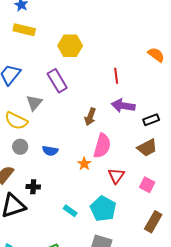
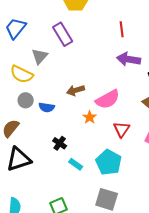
brown arrow: (90, 117) -> (76, 90), moved, turned 54
pink semicircle: (102, 146) -> (108, 99), turned 45
blue semicircle: (50, 151) -> (47, 107), moved
black cross: (33, 187) -> (60, 143), moved, turned 32

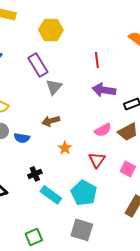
gray triangle: (40, 56) -> (54, 87), moved
pink semicircle: (108, 99) -> (103, 130), moved, size x0.7
black cross: (60, 143) -> (35, 174), turned 32
cyan rectangle: (76, 164) -> (51, 195), size x1.5

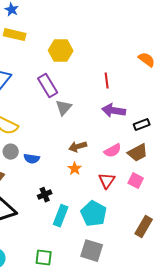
brown arrow: (51, 121) -> (78, 147), moved
pink square: (128, 169) -> (136, 181), moved
cyan rectangle: (51, 195) -> (61, 216), turned 75
green square: (34, 237) -> (44, 258), turned 30

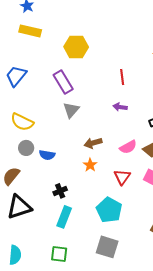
gray triangle: (64, 108) -> (71, 110), moved
purple arrow: (114, 111) -> (120, 107), moved, size x0.6
cyan rectangle: (61, 216) -> (64, 217), moved

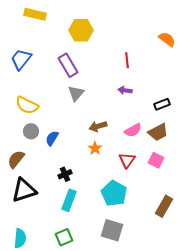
blue semicircle: (47, 155) -> (52, 138), turned 112
green square: (59, 254) -> (64, 237), turned -30

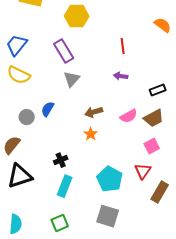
yellow semicircle: (27, 105) -> (19, 75), moved
blue semicircle: (52, 138) -> (48, 109), moved
red triangle: (127, 160) -> (143, 171), moved
pink square: (156, 160) -> (152, 146), turned 35

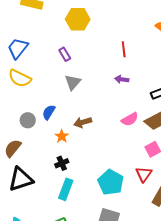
purple rectangle: (64, 51) -> (65, 54), size x0.6
brown arrow: (94, 112) -> (83, 122), moved
orange star: (91, 134) -> (62, 136), moved

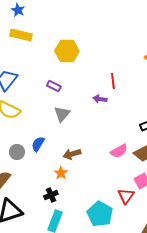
purple rectangle: (65, 54) -> (54, 86), turned -32
purple arrow: (122, 79) -> (100, 99), moved
orange star: (62, 136) -> (61, 173), moved
red triangle: (144, 174) -> (126, 196), moved

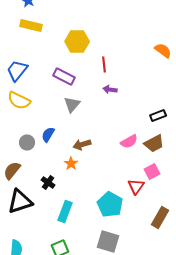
red line: (113, 81) -> (104, 64), moved
purple rectangle: (54, 86) -> (64, 76), size x1.5
black cross: (51, 195) -> (48, 182), moved, turned -32

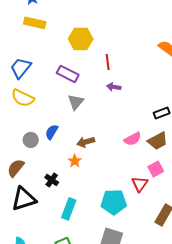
cyan pentagon: (110, 204) -> (114, 202), turned -30

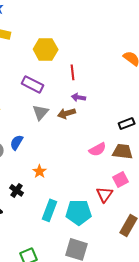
brown trapezoid: (158, 141) -> (123, 151), turned -145
brown arrow: (86, 142) -> (67, 113), moved
cyan rectangle: (69, 209) -> (50, 210), moved

